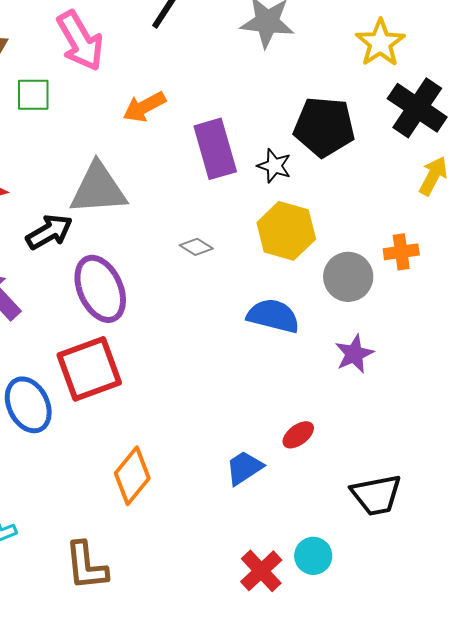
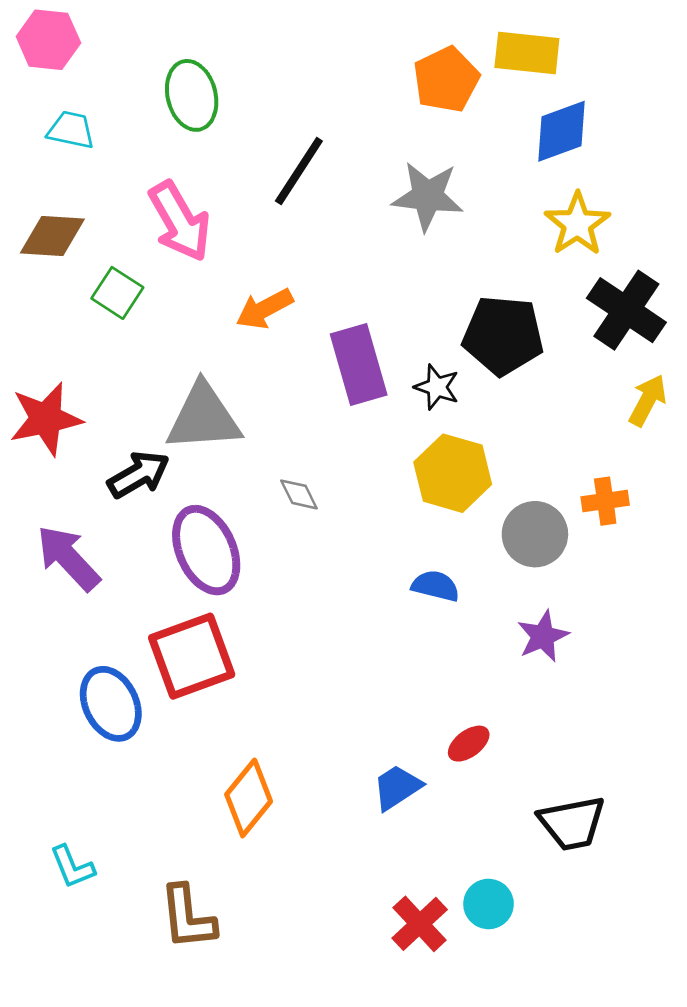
green square: (33, 95) -> (117, 293), turned 33
gray diamond: (196, 247) -> (299, 494), moved, turned 32
blue semicircle: (273, 316) -> (436, 586), size x0.7

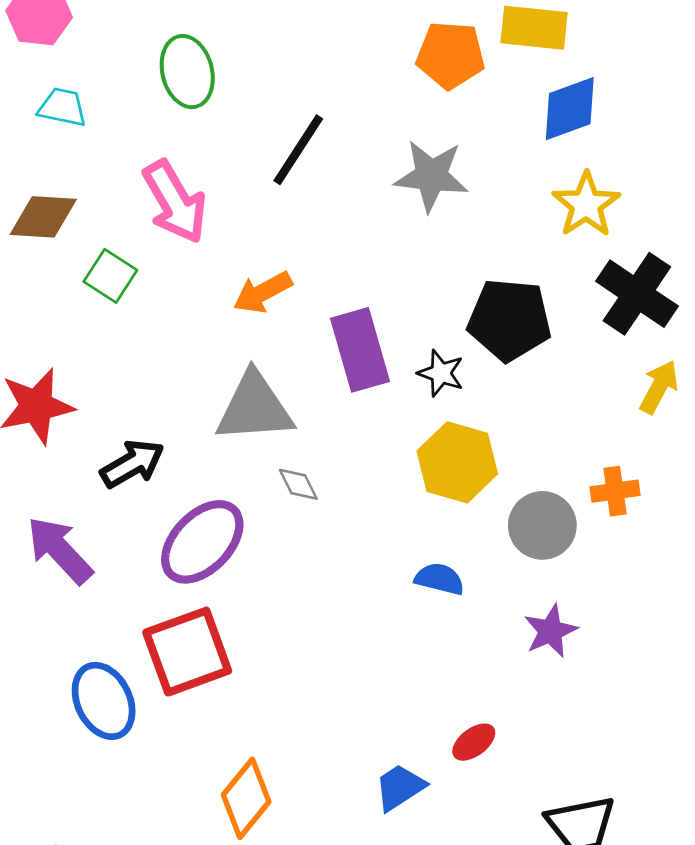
orange pentagon: (446, 80) -> (450, 55), turned 30
gray triangle: (204, 418) -> (254, 407), moved
purple ellipse: (206, 550) -> (202, 542), turned 68

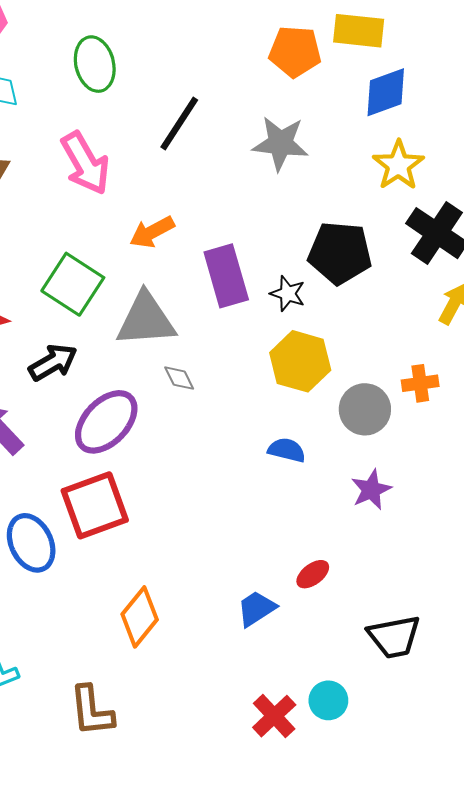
green square: (110, 276) -> (73, 284), moved, size x1.5

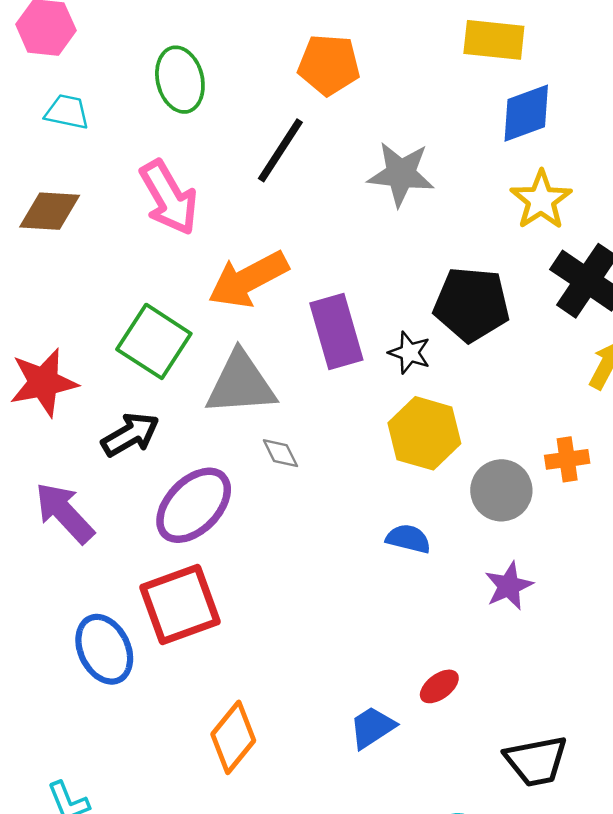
orange pentagon: (295, 52) -> (329, 65), moved
orange arrow: (152, 232) -> (248, 279), size x1.5

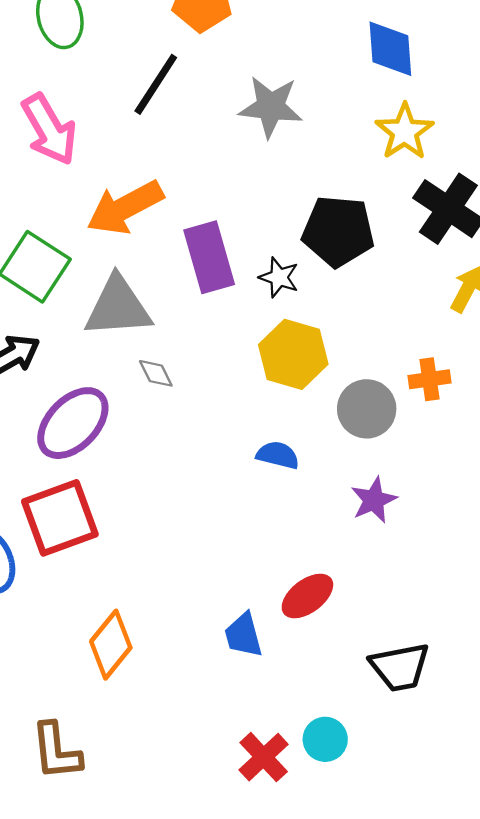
blue diamond: (526, 113) -> (390, 49), turned -74
red ellipse: (439, 686) -> (307, 596), size x1.4
blue trapezoid: (372, 727) -> (243, 635), turned -72

